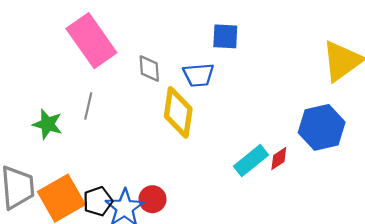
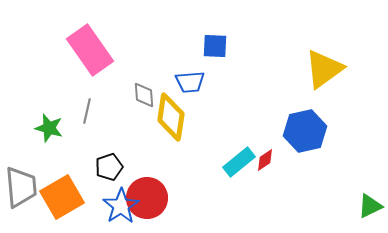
gray diamond: (149, 69) -> (144, 95), moved
red circle: (152, 199) -> (147, 198), size x1.6
black pentagon: (98, 201) -> (109, 167), moved

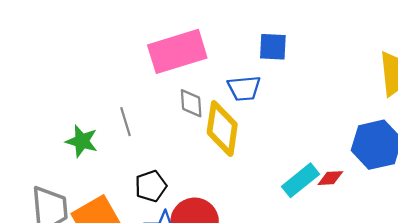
pink rectangle: (90, 50) -> (177, 51), moved, turned -72
gray line: (87, 111) -> (125, 122), turned -30
red diamond: (265, 160) -> (330, 178), turned 30

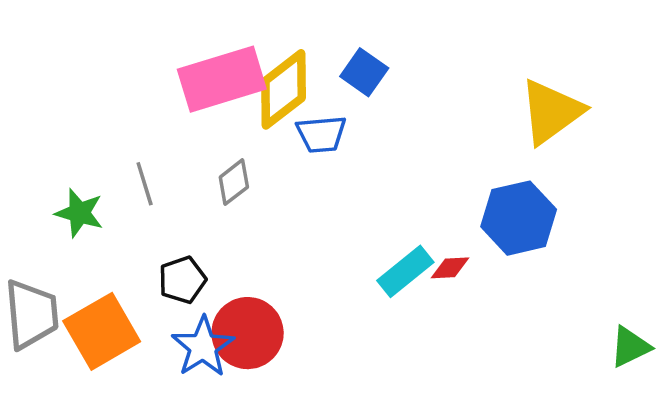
blue square: (273, 47) -> (364, 72), turned 32
gray diamond: (191, 103) -> (234, 182), moved, turned 56
yellow diamond: (222, 129) -> (284, 89), moved, turned 44

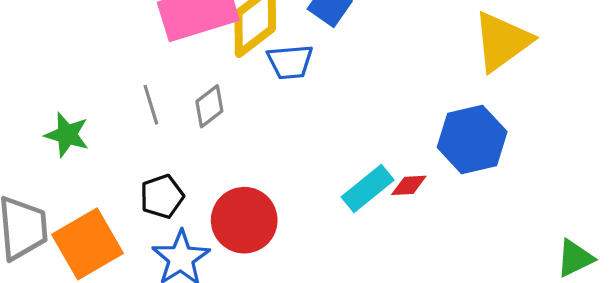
gray line: (145, 184) -> (151, 105), moved
red circle: (248, 333) -> (244, 220), moved

